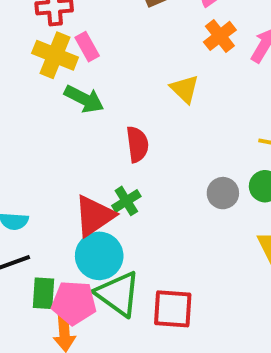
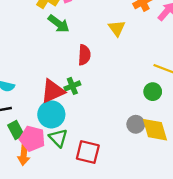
gray circle: (223, 193) -> (136, 124), moved
green rectangle: (43, 293) -> (16, 130), turned -42
green triangle: (118, 294) -> (58, 138), size x0.7

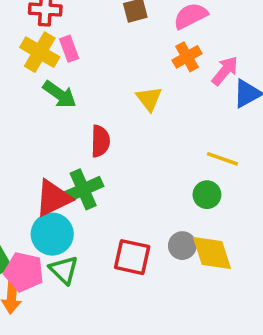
green cross: (72, 86) -> (83, 189), size x1.5
red square: (88, 152) -> (132, 257), moved

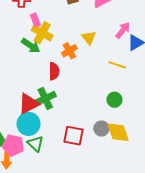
yellow cross: (40, 52) -> (42, 33), moved
orange cross: (187, 57) -> (69, 51), moved
yellow triangle: (149, 99) -> (89, 38), moved
yellow line: (222, 159) -> (117, 65), moved

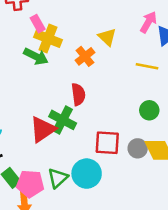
red semicircle: (54, 71) -> (78, 94), moved
green cross: (45, 98) -> (63, 120), turned -30
cyan circle: (29, 124) -> (87, 174), moved
red square: (74, 136) -> (107, 143), moved
green triangle: (35, 144) -> (58, 178), turned 42

